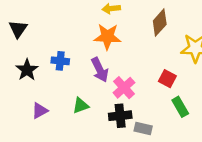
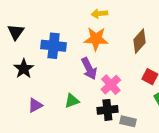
brown diamond: (160, 23) -> (140, 41), moved
blue cross: (60, 61) -> (54, 46), moved, size x1.5

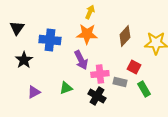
yellow arrow: (99, 14) -> (90, 12), turned 120
pink cross: (111, 85) -> (100, 74), turned 36
black cross: (107, 110) -> (97, 96), turned 36
gray rectangle: (128, 121) -> (120, 82), moved

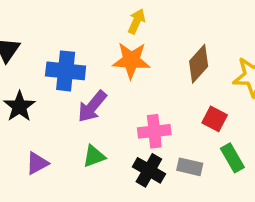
purple arrow: (81, 60) -> (92, 106), moved, turned 66
gray rectangle: (120, 82) -> (190, 167), moved

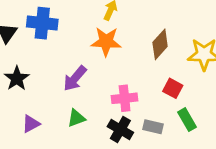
blue cross: (66, 71) -> (42, 23), moved

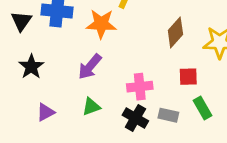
orange star: (106, 42) -> (101, 24), moved
red square: (173, 88) -> (188, 77), turned -30

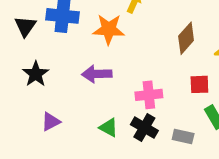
purple arrow: (90, 67) -> (97, 74), turned 48
green triangle: (91, 107) -> (109, 128), moved, turned 48
gray rectangle: (168, 115) -> (183, 136), moved

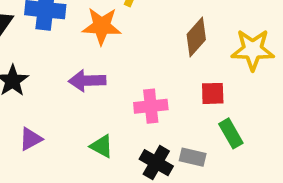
black cross: (144, 128) -> (156, 163), moved

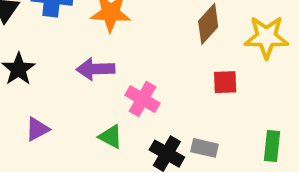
pink cross: (151, 106) -> (142, 99), moved, turned 36
green rectangle: (231, 133) -> (272, 146), moved, turned 36

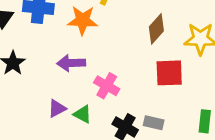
red square: (225, 82) -> (169, 73), size x1.5
purple triangle: (37, 129) -> (57, 108), moved

